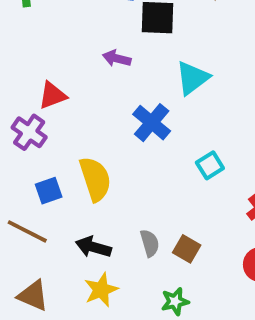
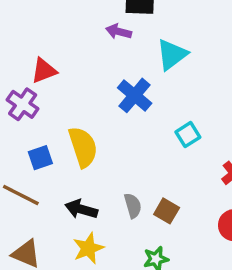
purple arrow: (117, 58) -> (119, 31), moved

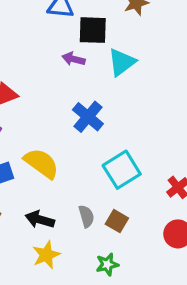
cyan triangle: (172, 55) -> (122, 62), moved
cyan square: (188, 135) -> (122, 170), moved, size x1.6
yellow semicircle: (83, 147) -> (41, 163), turned -36

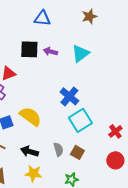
black square: (93, 30) -> (29, 49), moved
blue cross: (88, 117) -> (69, 96), moved
yellow star: (46, 255) -> (33, 173), turned 30

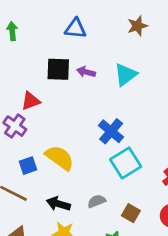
gray semicircle: (58, 149) -> (97, 201), turned -96
brown square: (77, 152) -> (131, 213), moved

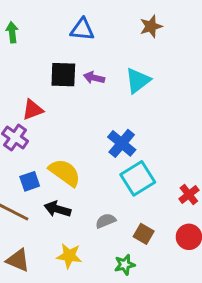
black arrow: (58, 204) -> (57, 209), moved

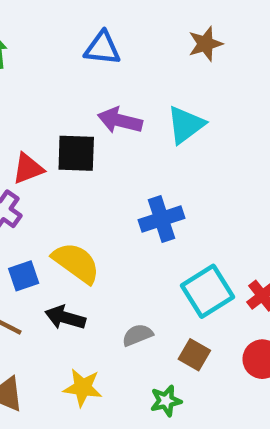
black square: (63, 75) -> (76, 153), moved
purple arrow: (94, 78) -> (120, 120), size x1.4
blue cross: (122, 143) -> (162, 219), turned 32
cyan square: (138, 178) -> (208, 291), moved

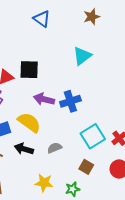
blue triangle: (102, 48) -> (42, 19), turned 30
purple arrow: (120, 120) -> (44, 99), moved
gray semicircle: (137, 335) -> (55, 148), moved
yellow star: (83, 388) -> (44, 183), moved

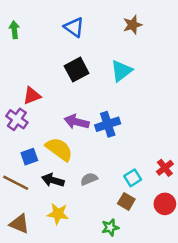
black square: (29, 70) -> (77, 70), moved, turned -30
cyan square: (93, 136) -> (133, 178), moved, size x0.6
yellow star: (44, 183) -> (58, 214), moved

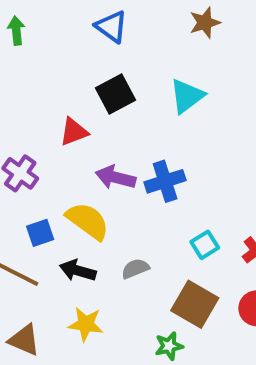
red triangle: (32, 96) -> (74, 132), moved
cyan square: (133, 178) -> (205, 245), moved
brown square: (126, 201) -> (195, 304), size x1.6

